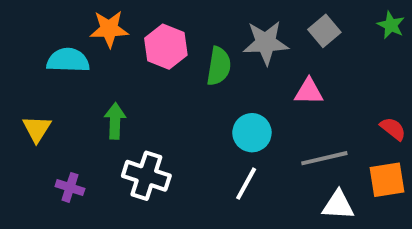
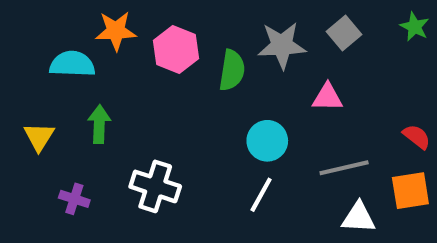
green arrow: (115, 121) -> (99, 124), moved

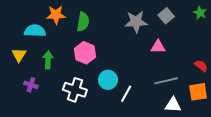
pink hexagon: (176, 50) -> (85, 53), moved
green semicircle: (232, 70) -> (83, 22), moved
yellow triangle: (39, 137) -> (19, 55), moved
cyan circle: (267, 141) -> (108, 80), moved
purple cross: (74, 199) -> (31, 85), moved

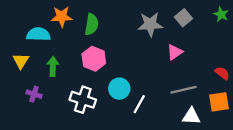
pink triangle: (158, 47) -> (175, 52), turned -35

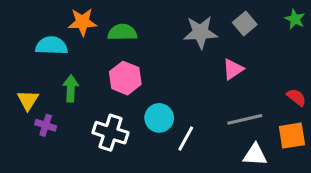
green semicircle: (92, 24) -> (122, 32), turned -100
yellow triangle: (21, 61) -> (28, 100), moved

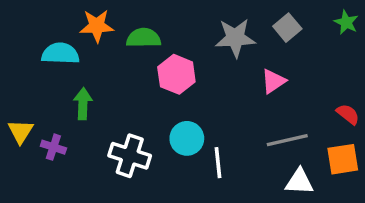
pink hexagon: (125, 78) -> (176, 74), moved
yellow triangle: (28, 100) -> (21, 131), moved
white line: (186, 139) -> (218, 163), turned -35

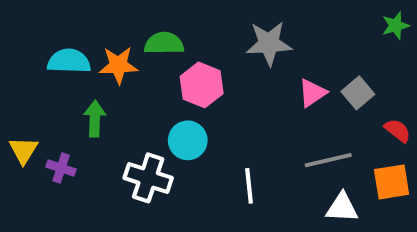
green star: (346, 22) -> (396, 26), turned 30
orange star: (97, 26) -> (118, 65), moved
gray square: (287, 28) -> (358, 93), moved
cyan circle: (187, 138) -> (188, 140), moved

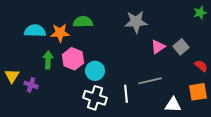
pink hexagon: (202, 85) -> (73, 59), moved
gray line: (328, 160) -> (150, 81), moved
white cross: (148, 178) -> (95, 98), moved

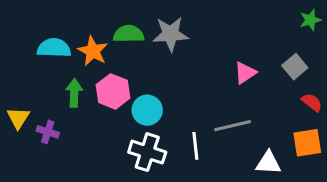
gray star: (136, 22) -> (170, 34), moved
orange star: (60, 33) -> (93, 51), turned 30
gray square: (181, 47) -> (295, 67), moved

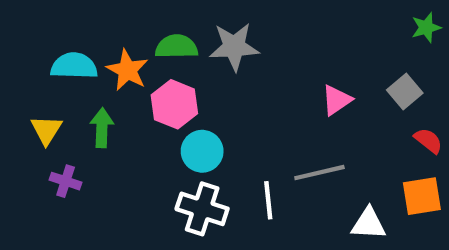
pink hexagon: (113, 91) -> (174, 104), moved
yellow triangle: (18, 118) -> (46, 130), moved

